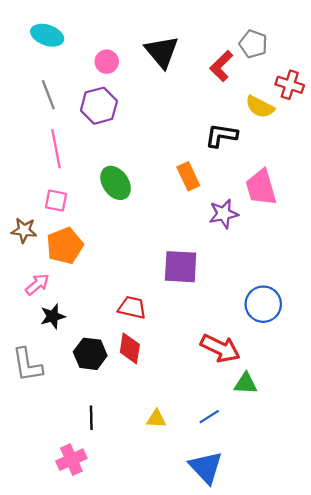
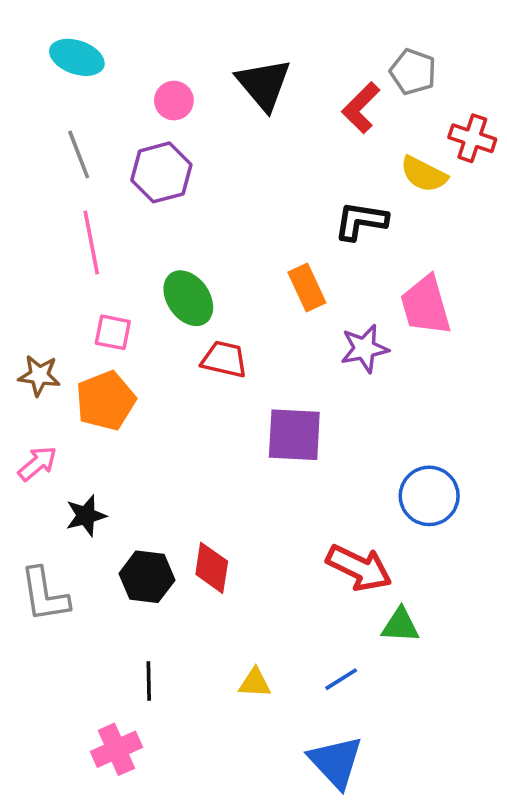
pink square: (56, 201) -> (113, 332), moved
pink arrow: (37, 284) -> (37, 464), moved
red trapezoid: (132, 307) -> (224, 359), moved

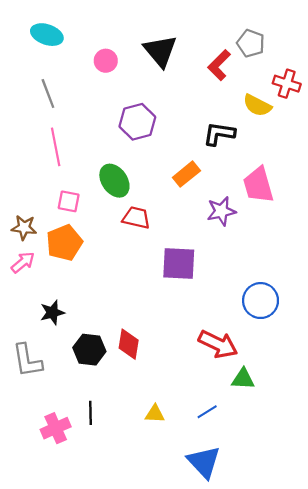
purple hexagon: (161, 172) -> (137, 122), moved
orange rectangle: (307, 287) -> (186, 174), turned 76
pink arrow: (37, 464) -> (23, 262), moved
pink cross: (116, 749) -> (56, 428), moved

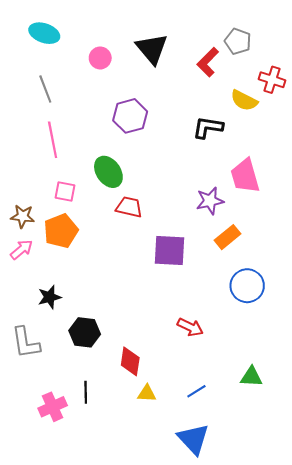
orange rectangle: (186, 174) -> (228, 237), moved
red diamond: (129, 344) -> (130, 361), moved
red arrow: (218, 344) -> (190, 327), moved, size x0.7
green triangle: (243, 379) -> (251, 377), moved

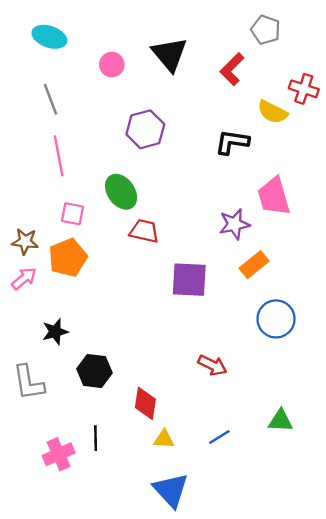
gray pentagon: (238, 41) -> (266, 30), moved
blue triangle: (193, 439) -> (171, 490), moved

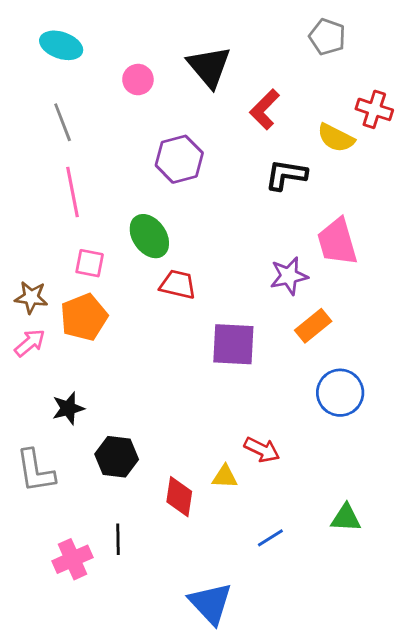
red L-shape: (232, 69) -> (265, 109), moved
yellow triangle: (164, 439) -> (225, 477), moved

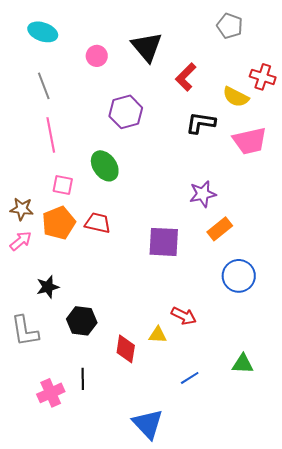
pink trapezoid: (337, 242) -> (250, 141), moved, turned -87
red trapezoid: (178, 284) -> (98, 223), moved

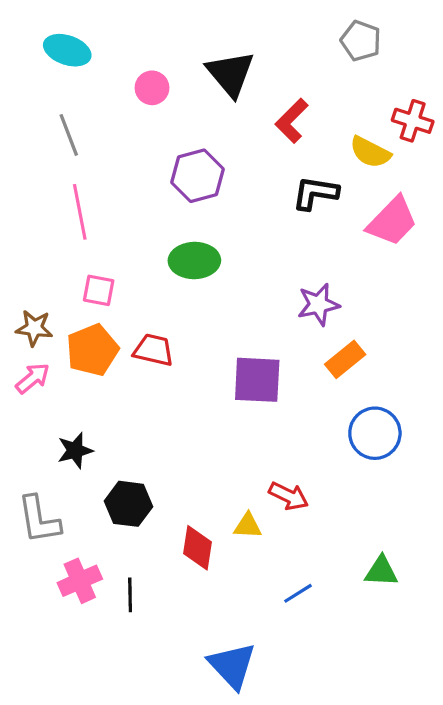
pink trapezoid: (250, 141) -> (392, 221), turned -33
green ellipse: (105, 166) -> (194, 261), moved, turned -56
pink cross: (51, 393) -> (80, 581), moved

